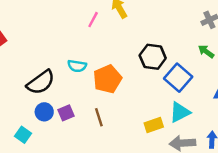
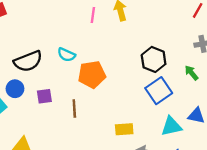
pink line: (93, 20) -> (93, 15), turned -35
black hexagon: (153, 57) -> (154, 59), moved
blue circle: (44, 112) -> (15, 89), moved
cyan triangle: (180, 112) -> (171, 126), moved

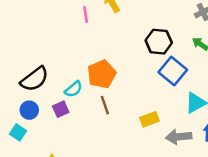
cyan semicircle: (66, 55) -> (73, 89), moved, turned -48
brown line: (74, 108) -> (105, 105), moved

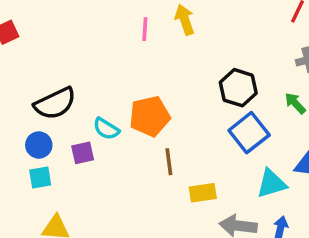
cyan semicircle: (73, 89) -> (106, 129), turned 60
brown line: (105, 105) -> (169, 162), moved
cyan square: (18, 132) -> (40, 177), moved, turned 35

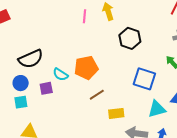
black hexagon: (238, 88) -> (130, 38), moved
blue square: (249, 133) -> (144, 79), turned -35
brown line: (169, 162) -> (97, 95), turned 63

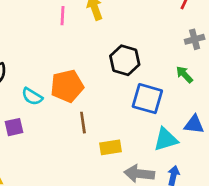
black hexagon: (130, 38) -> (125, 60), moved
purple square: (46, 88) -> (14, 127), moved
brown line: (97, 95) -> (83, 123), turned -63

